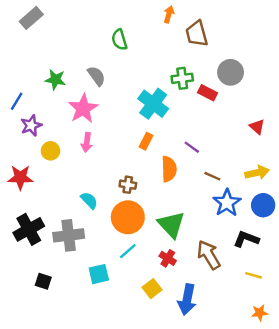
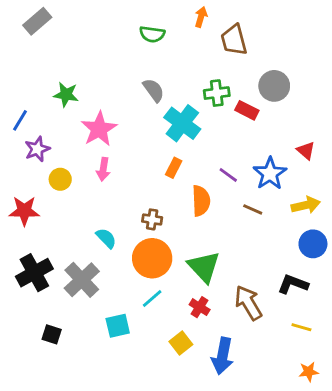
green semicircle: (119, 40) -> (152, 34), moved, turned -65
gray semicircle: (96, 76) -> (154, 90), moved
blue star: (227, 203) -> (270, 174), moved
gray cross: (69, 235) -> (82, 280), turned -36

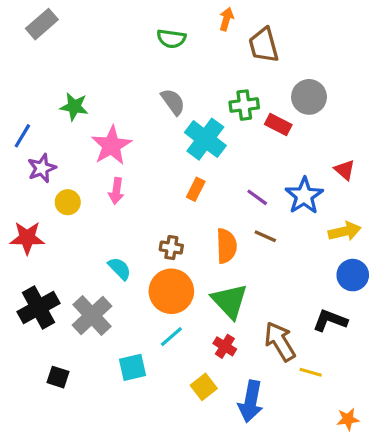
orange semicircle: (201, 201) -> (226, 246), moved
brown line: (253, 209) -> (265, 236), moved
yellow line: (301, 327) -> (311, 372), moved

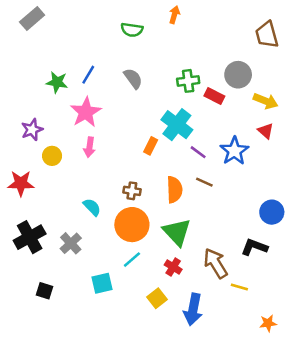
brown trapezoid: (264, 45) -> (267, 35), moved
blue line: (22, 136) -> (88, 75), moved
cyan cross: (205, 139) -> (177, 125), moved
yellow arrow: (345, 231) -> (266, 101), moved, turned 35
gray cross: (92, 316) -> (71, 243), size x0.7

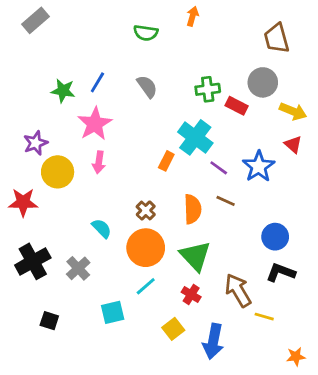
brown trapezoid: (267, 35) -> (277, 38), moved
yellow circle: (52, 156) -> (58, 172), size x1.5
brown cross: (132, 191) -> (146, 210), turned 35
blue circle: (272, 212) -> (275, 237), moved

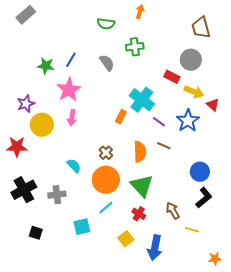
green cross: (208, 89) -> (135, 47), moved
yellow arrow: (293, 111) -> (194, 92), moved
gray cross: (78, 268) -> (57, 195), turned 36
black L-shape: (281, 272) -> (204, 198), turned 120
brown arrow: (238, 290) -> (173, 211), size x0.7

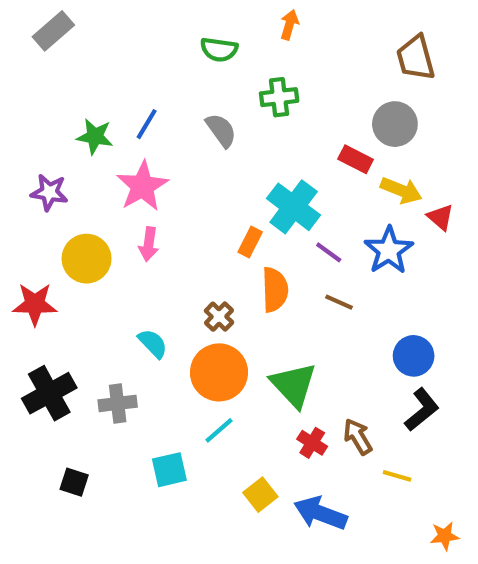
purple star: (26, 104) -> (49, 192), moved, turned 30
orange semicircle: (140, 152) -> (275, 290), moved
red cross: (139, 214) -> (312, 443), moved
blue arrow: (155, 248) -> (320, 513), turned 100

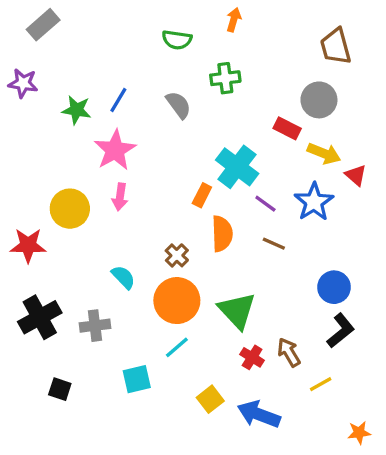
purple star: (49, 192) -> (23, 83), moved
yellow line: (397, 476) -> (321, 384), turned -45

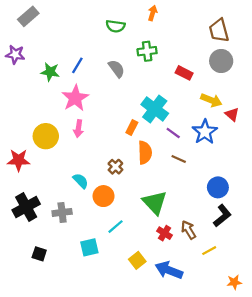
gray circle: (319, 100) -> (221, 61), moved
red rectangle: (287, 128) -> (184, 73), moved
orange circle: (177, 301) -> (103, 196), moved, size x0.7

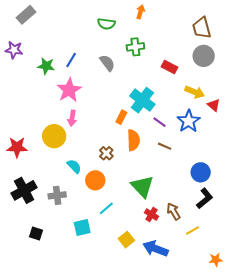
yellow circle: (46, 136) -> (54, 136), moved

